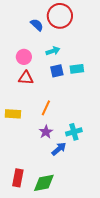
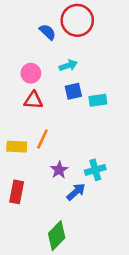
cyan rectangle: (77, 69) -> (98, 100), moved
orange line: (46, 108) -> (42, 139), moved
red rectangle: (18, 178) -> (17, 192), moved
green diamond: (44, 183) -> (57, 236), turned -35

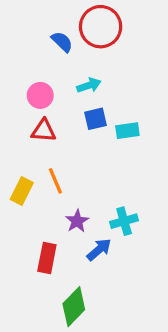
orange line: (42, 139) -> (55, 181), turned -48
yellow rectangle: (17, 147) -> (22, 191), turned -66
red rectangle: (17, 192) -> (47, 258), moved

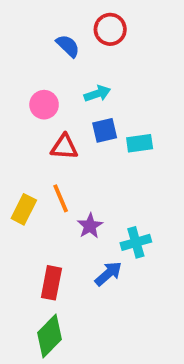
red circle: (101, 27) -> (110, 29), size x0.7
red triangle: (44, 131) -> (64, 147), moved
purple star: (77, 221) -> (90, 226), moved
green diamond: (74, 307) -> (50, 336), moved

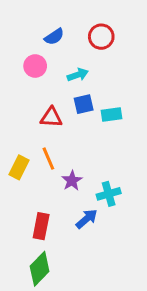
red circle: (110, 29) -> (101, 37), moved
blue semicircle: (68, 46) -> (54, 37), turned 102
pink circle: (44, 105) -> (35, 66), moved

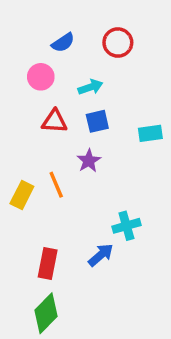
cyan rectangle: (112, 114) -> (150, 133), moved
red triangle: (51, 117) -> (54, 121), moved
purple star: (72, 181) -> (89, 161), moved

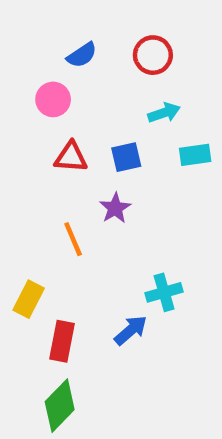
cyan arrow: (90, 87) -> (164, 113), moved
cyan rectangle: (150, 133) -> (195, 155), moved
yellow rectangle: (22, 195) -> (29, 299), moved

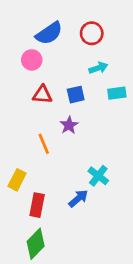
blue semicircle: (82, 55) -> (49, 33), size x1.5
cyan cross: (164, 292) -> (98, 176), turned -36

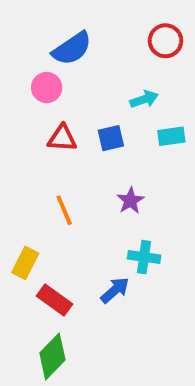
red circle: (92, 33) -> (165, 41), moved
purple star: (69, 125) -> (130, 201), moved
cyan cross: (98, 176) -> (144, 257), turned -30
red rectangle: (37, 205) -> (54, 300), turned -65

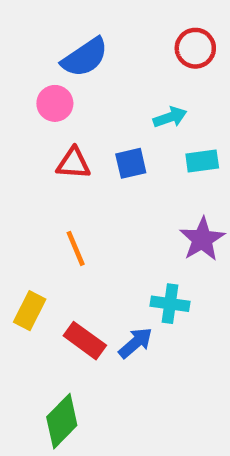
purple star: (130, 201) -> (202, 239), moved, size x1.4
red rectangle: (54, 300) -> (85, 341), moved

